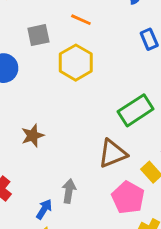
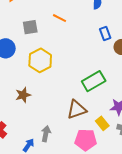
yellow hexagon: (76, 63) -> (40, 60), moved
pink pentagon: (128, 198) -> (86, 140), turned -30

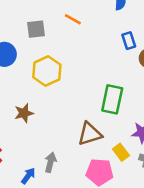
green rectangle: (94, 81) -> (112, 99), turned -50

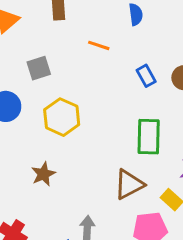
orange line: (73, 19) -> (99, 45), moved
blue rectangle: (129, 41) -> (146, 76), moved

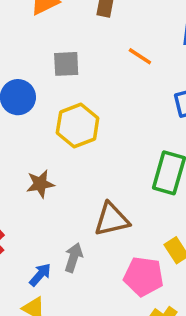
brown triangle: (129, 184) -> (112, 219), moved

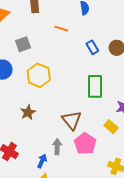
brown triangle: (112, 219) -> (72, 120), turned -40
pink pentagon: (144, 276) -> (85, 144), moved, turned -30

